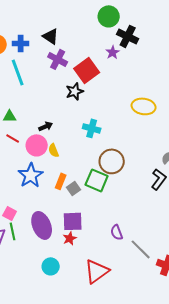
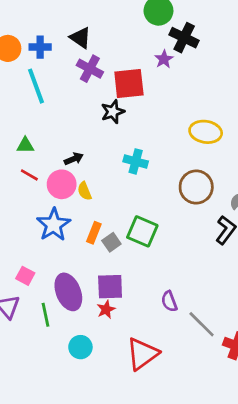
red square: (87, 70) -> (129, 83), turned 30
brown circle: (112, 161) -> (196, 187), moved
green line: (13, 231) -> (45, 315), moved

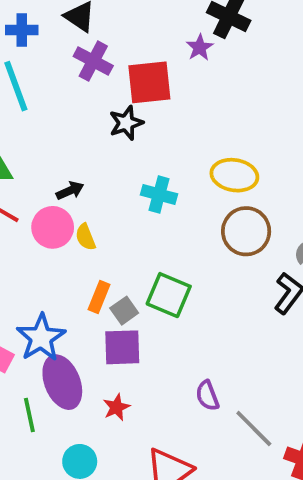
yellow ellipse: (206, 132) -> (234, 175), moved
blue star: (54, 225) -> (41, 338), moved
purple square: (110, 287) -> (122, 347), moved

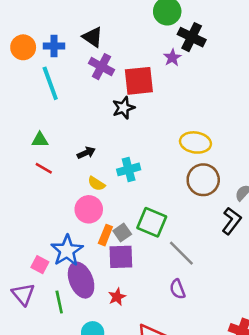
cyan cross: (159, 194) -> (129, 169), moved, turned -30
pink circle: (53, 227) -> (89, 209), moved
yellow semicircle: (86, 237) -> (96, 184), turned -36
orange rectangle: (99, 297) -> (105, 235), moved
gray line: (254, 429) -> (181, 253), moved

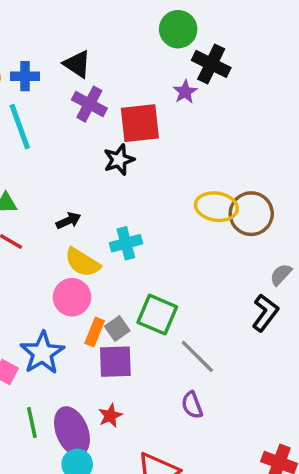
brown circle: (203, 180) -> (251, 214), moved
yellow semicircle: (96, 184) -> (82, 262), size x1.5
purple ellipse: (81, 280) -> (72, 431), moved

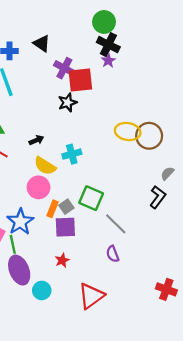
black cross: (211, 64) -> (108, 45), moved
purple cross: (89, 104) -> (64, 68), moved
green line: (32, 423) -> (13, 244), moved
purple ellipse: (72, 431) -> (19, 270), moved

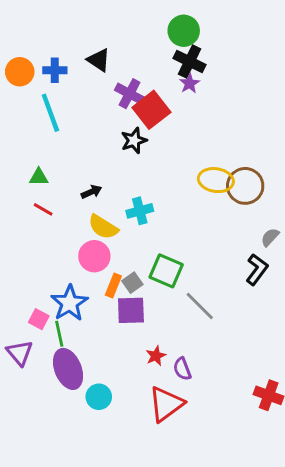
red square: (80, 80) -> (151, 110), turned -32
purple semicircle: (113, 254) -> (182, 369), moved
red star: (62, 260) -> (156, 356), moved

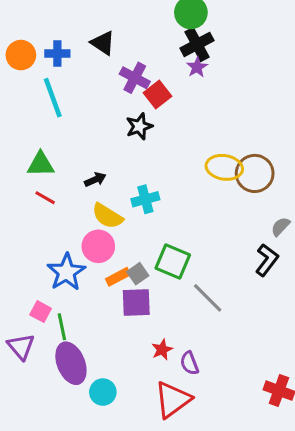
black cross: (190, 61) -> (197, 44), turned 36
red square: (151, 110) -> (158, 95), size x0.7
green triangle: (39, 177) -> (41, 164), size x1.4
orange rectangle: (113, 285) -> (118, 277), turned 40
blue star: (69, 303) -> (66, 272), moved

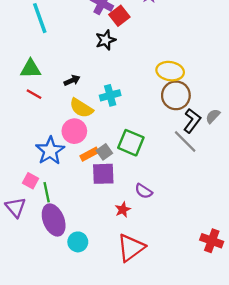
brown circle: (255, 173) -> (176, 95), moved
black L-shape: (267, 260) -> (192, 121), moved
gray line: (208, 298) -> (185, 142), moved
purple semicircle: (189, 363) -> (144, 191), moved, turned -36

